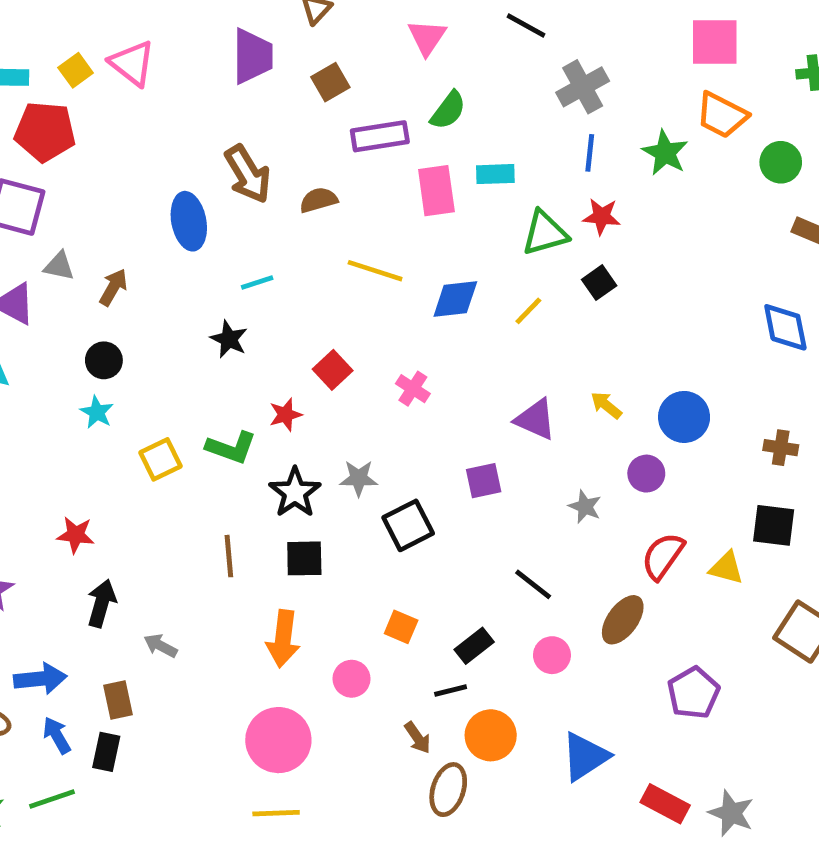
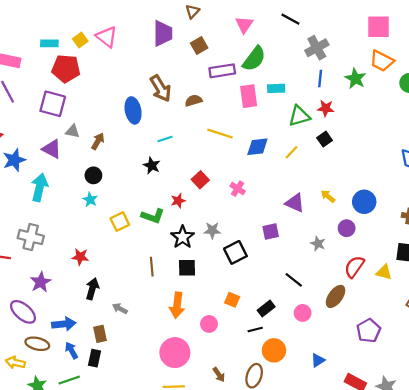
green semicircle: (448, 110) -> (254, 59), size x1.4
brown arrow: (418, 738) -> (219, 375), moved
blue triangle: (585, 757) -> (318, 360), size x0.6

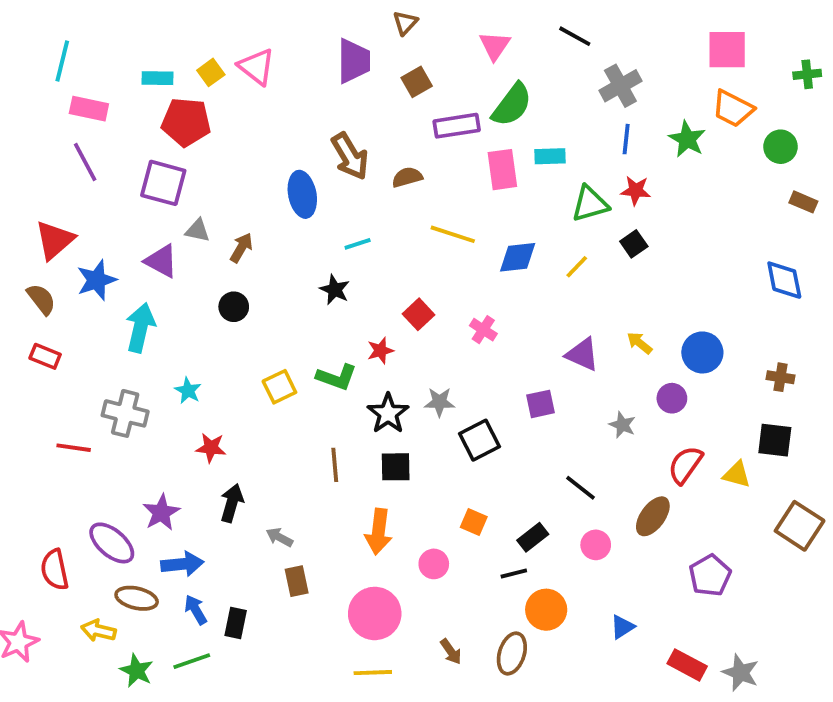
cyan star: (90, 200) -> (188, 391), moved
purple star: (41, 282) -> (161, 513), moved
brown rectangle: (100, 334) -> (297, 581), moved

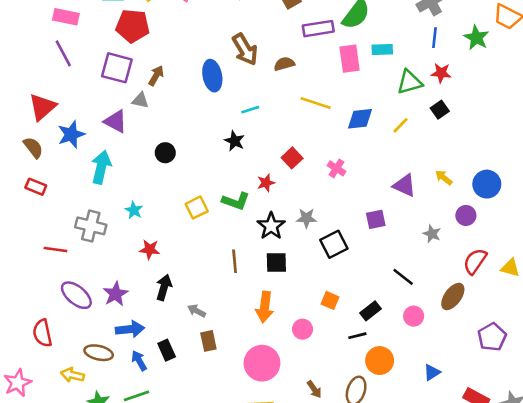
brown arrow: (241, 248) -> (156, 76), moved
purple ellipse: (112, 543) -> (76, 295), moved
black rectangle: (236, 623) -> (167, 350), moved, turned -36

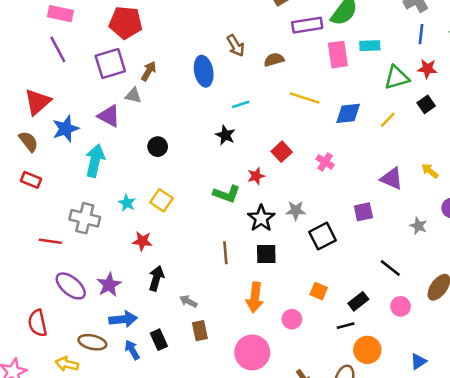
brown arrow: (245, 49) -> (236, 46), size x0.7
purple square: (117, 68) -> (110, 64), turned -32
yellow square: (197, 208) -> (161, 200), moved, turned -30

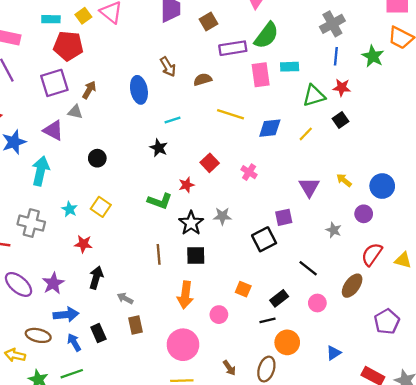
purple triangle: (392, 179) -> (309, 187), turned 35
black square: (323, 236) -> (264, 239), moved

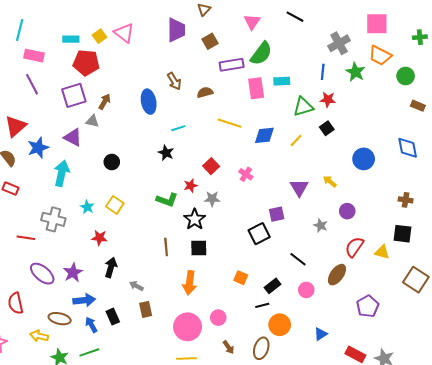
gray cross: (332, 24) -> (339, 43), moved
blue circle: (382, 186) -> (364, 159), moved
gray star: (222, 216) -> (212, 199), moved
pink circle: (219, 315) -> (218, 318), moved

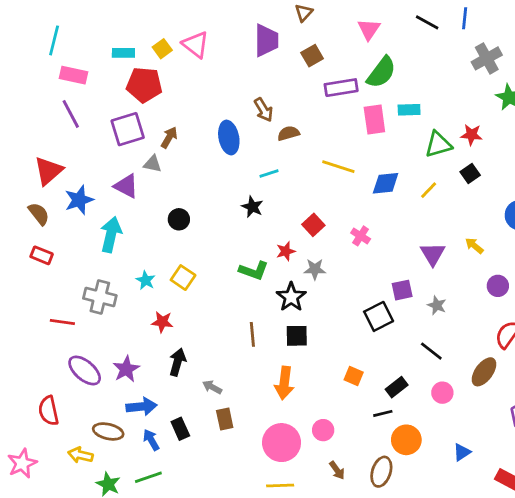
blue line: (323, 72) -> (465, 18), moved
brown semicircle: (205, 92) -> (288, 133), moved
gray star: (321, 225) -> (437, 305), moved

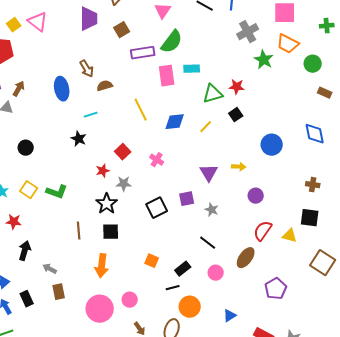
yellow line: (338, 167) -> (141, 110), turned 45
yellow arrow: (474, 246) -> (239, 167), turned 144
green L-shape: (254, 271) -> (57, 192), moved
black square: (379, 316) -> (157, 208), moved

